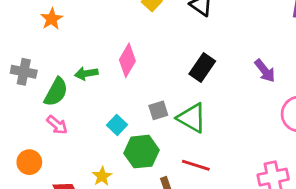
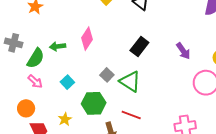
gray square: (158, 110) -> (107, 75), turned -32
cyan square: (117, 125) -> (67, 82), moved
orange circle: (29, 162) -> (26, 108), moved

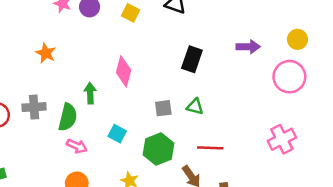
green arrow: (58, 46) -> (90, 93), turned 112
purple arrow: (183, 51) -> (248, 47), turned -36
gray square: (107, 75) -> (163, 108), turned -32
green triangle: (130, 81) -> (195, 107), size x0.6

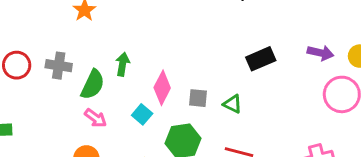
purple arrow: (248, 47) -> (320, 53), moved
black rectangle: (192, 59) -> (261, 59), moved, turned 35
pink diamond: (124, 71) -> (162, 88), moved

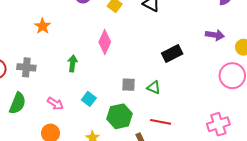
purple arrow: (320, 53) -> (215, 35), moved
green semicircle: (93, 85) -> (17, 103), moved
pink diamond: (162, 88) -> (105, 42), moved

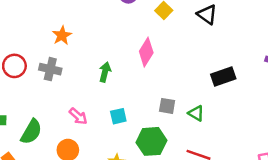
orange star: (43, 26) -> (62, 35), moved
cyan square: (89, 99) -> (118, 116), turned 32
green semicircle: (17, 103) -> (31, 132), moved

